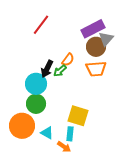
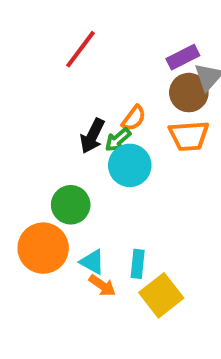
purple rectangle: (93, 29) -> (183, 57), size x0.7
cyan circle: (36, 84) -> (130, 165), moved
yellow square: (78, 116) -> (161, 295), moved, turned 35
orange arrow: (64, 147) -> (102, 285), moved

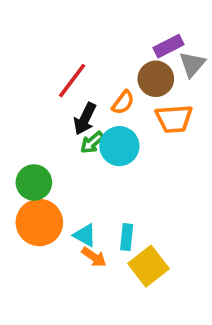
red line: (81, 49) -> (72, 81), moved
brown circle: (189, 93) -> (156, 79), moved
green arrow: (118, 140) -> (92, 142), moved
green circle: (71, 205) -> (34, 182), moved

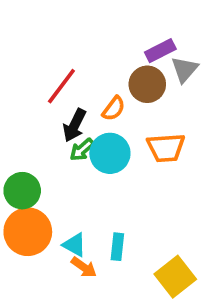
orange trapezoid: (174, 119) -> (166, 148), moved
yellow square: (149, 266) -> (175, 277), moved

